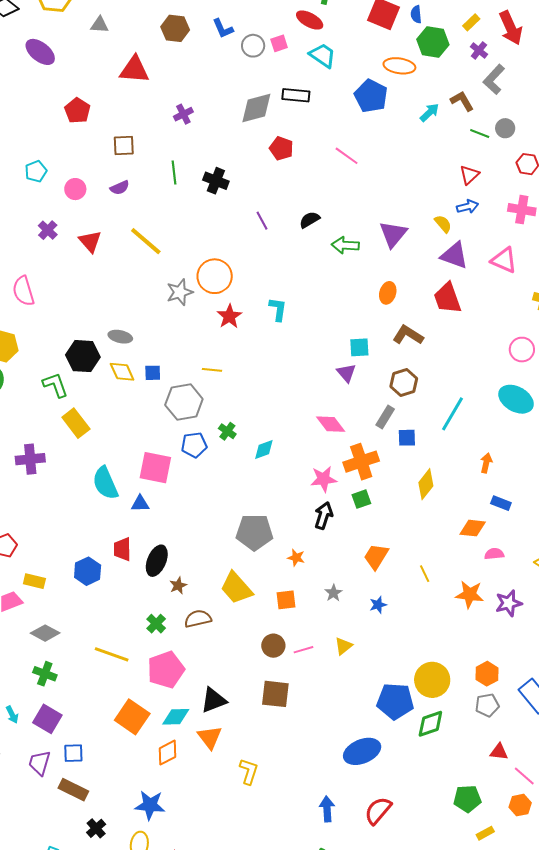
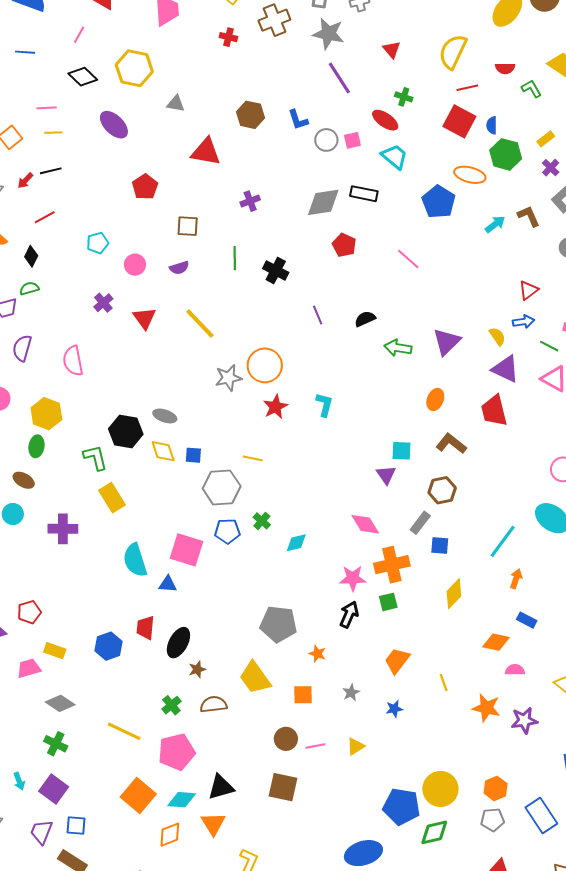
green line: (480, 134) -> (549, 346), moved
cyan line: (453, 414) -> (503, 541), moved

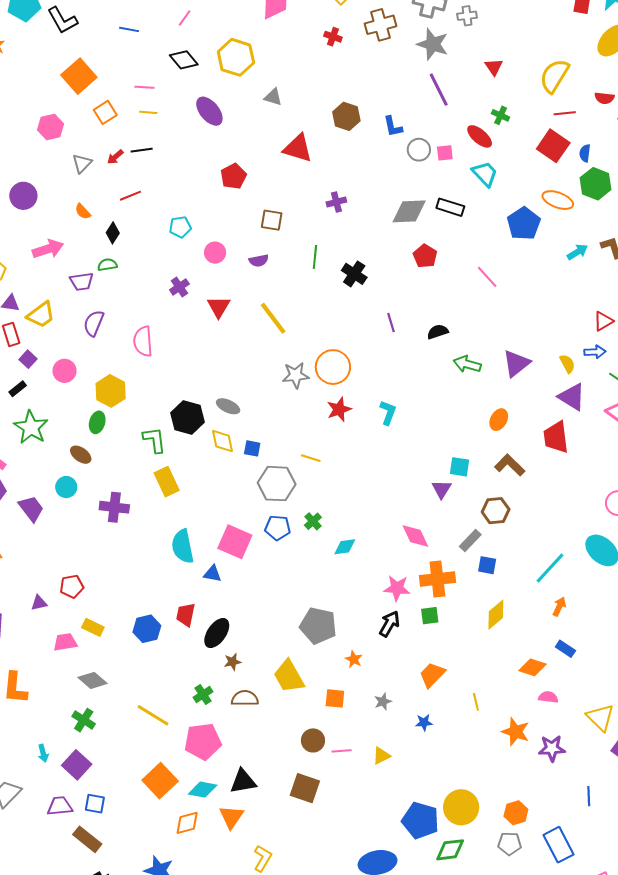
purple trapezoid: (41, 832) -> (60, 806), turned 56

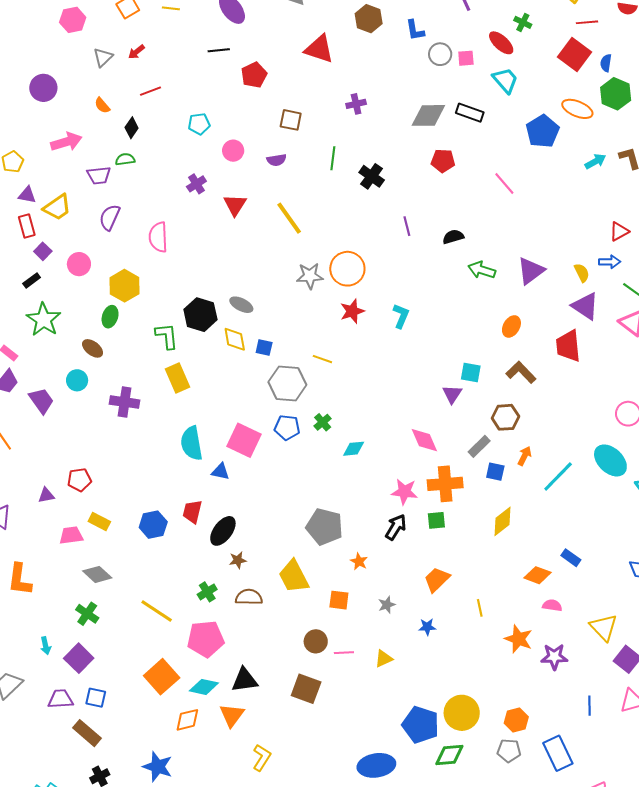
black line: (142, 150) -> (219, 50), moved
red pentagon: (425, 256) -> (443, 161), turned -30
orange arrow: (559, 607) -> (525, 456), moved

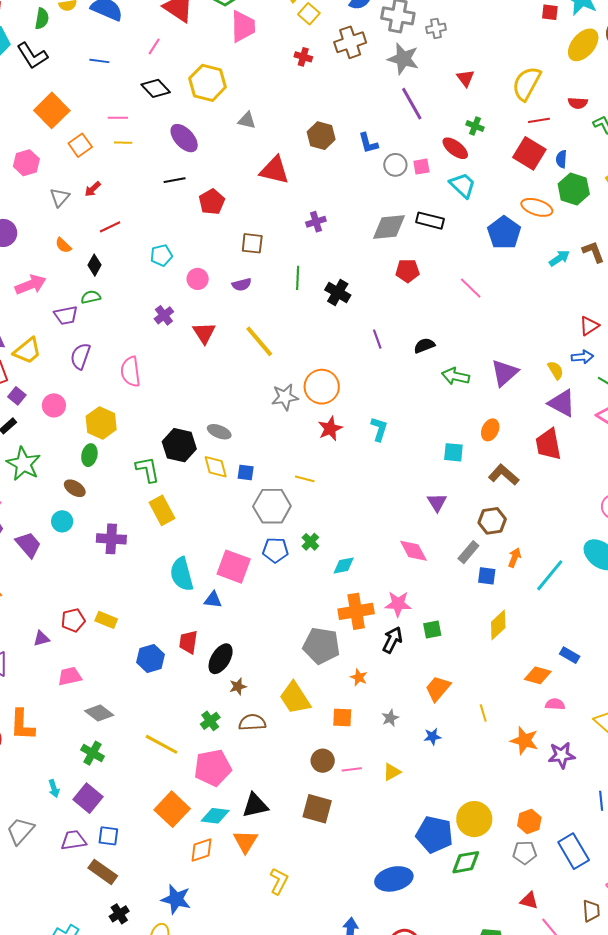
cyan square: (471, 372) -> (453, 452), moved
orange cross: (445, 484) -> (356, 611), moved
yellow rectangle: (99, 521) -> (106, 620), moved

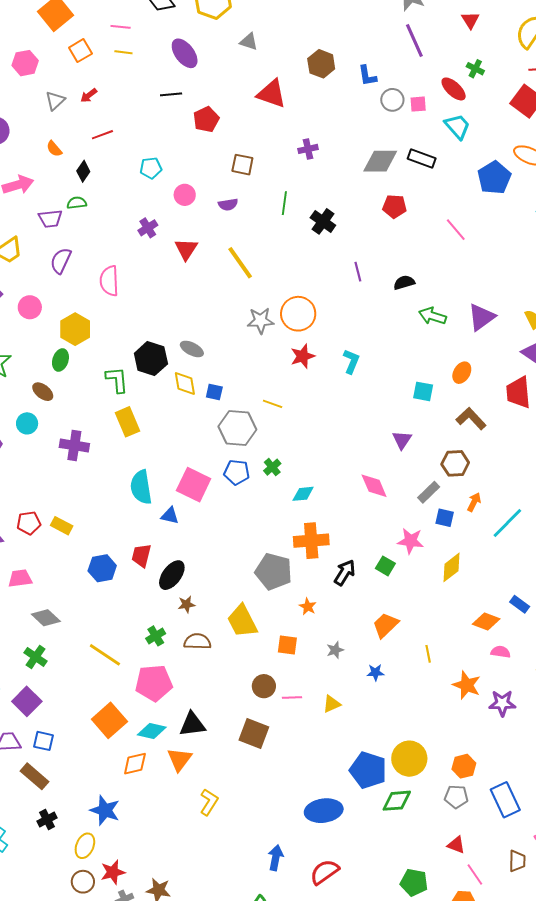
pink star: (398, 604) -> (411, 541), moved
green square: (432, 630) -> (385, 566), turned 36

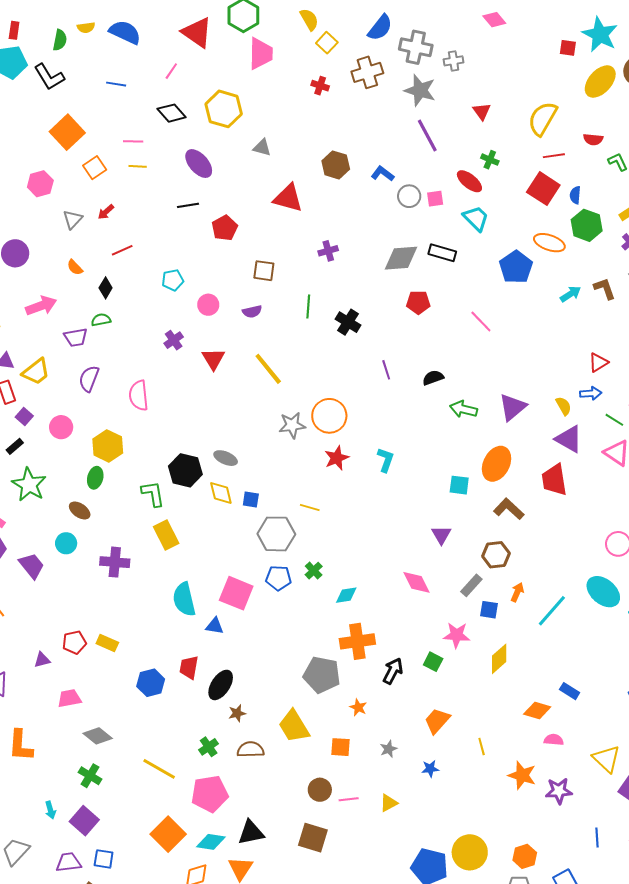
blue L-shape: (367, 76) -> (383, 174), turned 140
orange ellipse: (462, 373) -> (497, 464), size x1.6

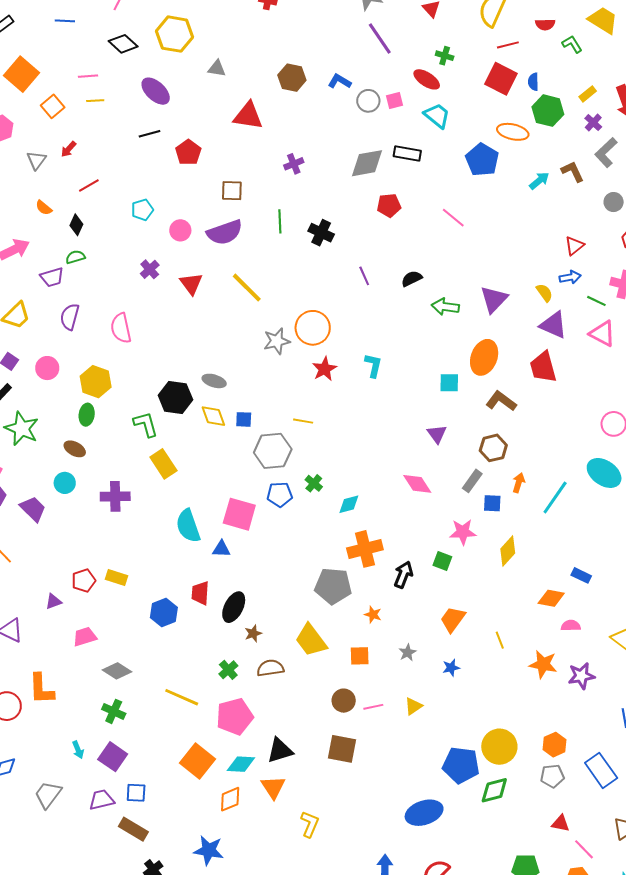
purple semicircle: (252, 311) -> (225, 232), size x1.8

